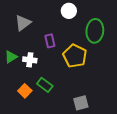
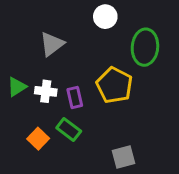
gray triangle: (23, 23) -> (52, 44), moved
purple rectangle: (50, 41) -> (75, 97), moved

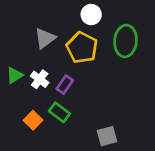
yellow pentagon: (114, 85) -> (82, 48), moved
white cross: (46, 91) -> (40, 79), turned 30
purple rectangle: (75, 97) -> (65, 85), turned 48

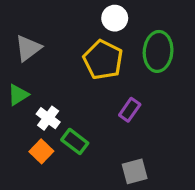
gray triangle: (45, 38) -> (28, 48), moved
white cross: (40, 79) -> (48, 118), moved
purple rectangle: (65, 85) -> (130, 110), moved

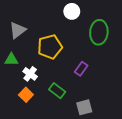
yellow pentagon: (103, 60) -> (50, 47), moved, turned 30
green triangle: (18, 95) -> (11, 59), turned 32
green rectangle: (75, 141) -> (57, 91), moved

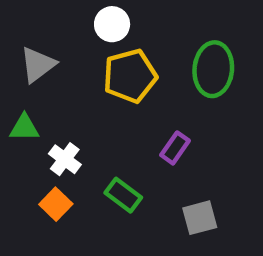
white circle: (72, 11) -> (112, 24), moved
yellow pentagon: (50, 47) -> (130, 76), moved
gray square: (84, 107) -> (200, 218), moved

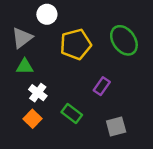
white circle: (112, 24) -> (47, 14), moved
green ellipse: (213, 69) -> (124, 40), turned -40
green triangle: (24, 128) -> (25, 66), moved

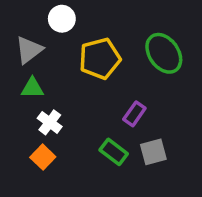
green rectangle: (72, 113) -> (114, 152), moved
gray square: (116, 127) -> (153, 152), moved

